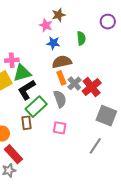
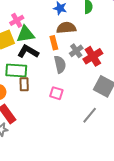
pink cross: (12, 60) -> (17, 20), turned -32
orange rectangle: (61, 78) -> (54, 43), moved
black L-shape: (27, 90) -> (28, 52), turned 55
green rectangle: (36, 107) -> (16, 71), moved, turned 40

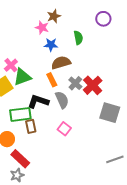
black L-shape: (28, 52) -> (38, 101), moved
pink square: (56, 93) -> (64, 129), turned 32
gray line: (90, 115) -> (115, 159), moved, turned 42

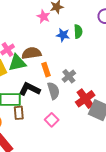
blue star: (51, 45) -> (63, 35), moved
brown semicircle: (61, 63) -> (31, 53), moved
red cross: (93, 85) -> (85, 99), moved

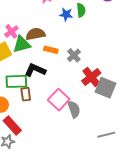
orange rectangle: (46, 70) -> (51, 50), turned -56
gray semicircle: (53, 91) -> (74, 109), moved
pink square: (52, 120) -> (59, 100), size x1.5

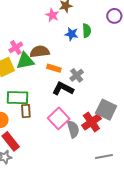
black L-shape: (35, 70) -> (63, 89), moved
red cross: (91, 77) -> (91, 122), moved

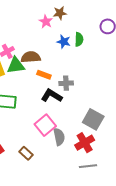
gray cross: (77, 75) -> (66, 83), turned 32
brown rectangle: (26, 111) -> (26, 153), moved, turned -48
red cross: (91, 122) -> (85, 143), moved

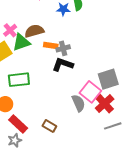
gray cross: (66, 83) -> (63, 48), moved
gray square: (93, 119) -> (108, 79), turned -35
pink square: (45, 125) -> (90, 92), moved

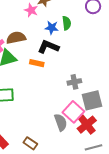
brown semicircle: (34, 31) -> (16, 38), moved
gray cross: (63, 48) -> (74, 82), moved
black L-shape: (63, 64) -> (48, 47), moved

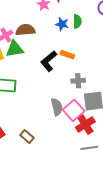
black L-shape: (48, 47) -> (49, 61), moved, turned -70
orange rectangle: (37, 63) -> (67, 55), moved
gray semicircle: (61, 122) -> (57, 107), moved

